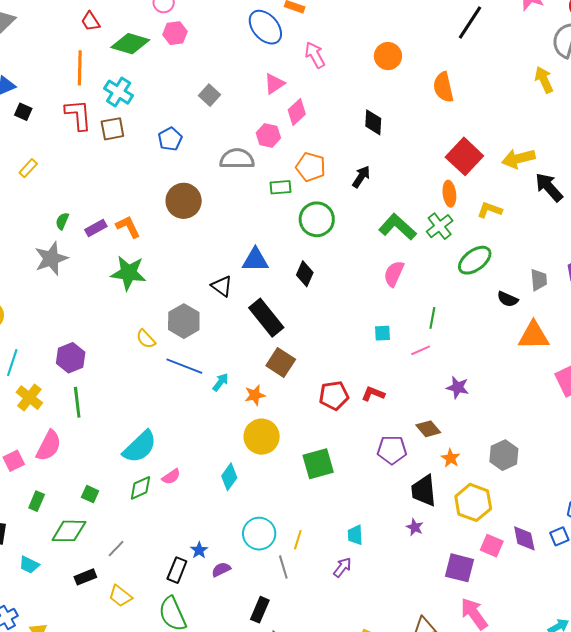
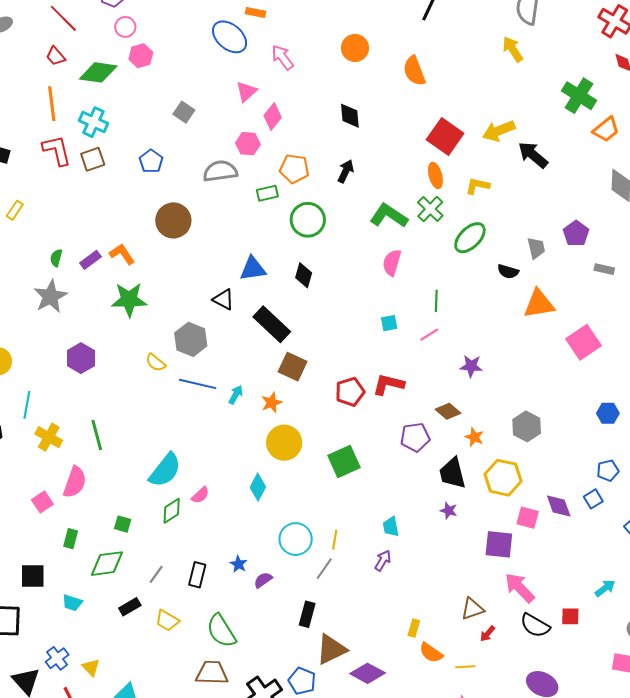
purple hexagon: (71, 358) -> (81, 358), moved
red L-shape: (373, 394) -> (388, 384), size x1.4
gray line: (283, 567) -> (324, 569), turned 60
black rectangle: (177, 570) -> (197, 575), moved

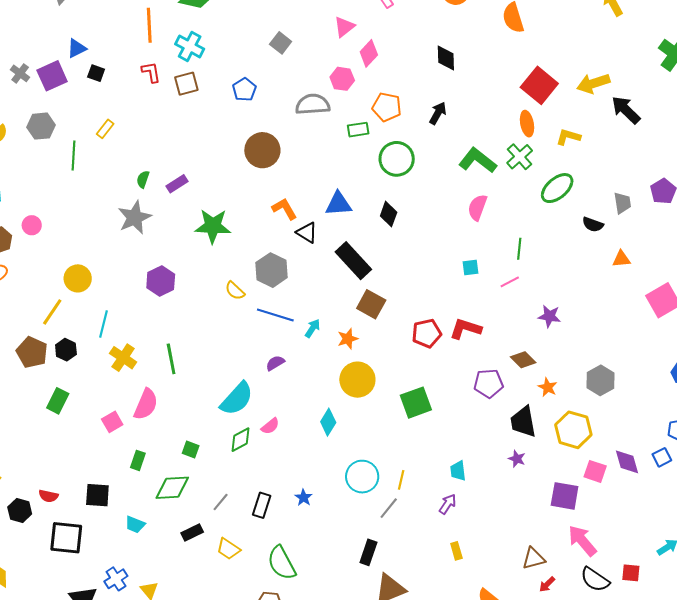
red L-shape: (57, 150) -> (151, 72), size x0.7
orange L-shape: (122, 254) -> (284, 209), moved
orange triangle: (539, 304) -> (621, 259), size x0.6
purple semicircle: (263, 580) -> (275, 363), moved
yellow rectangle: (414, 628) -> (456, 551), moved, turned -36

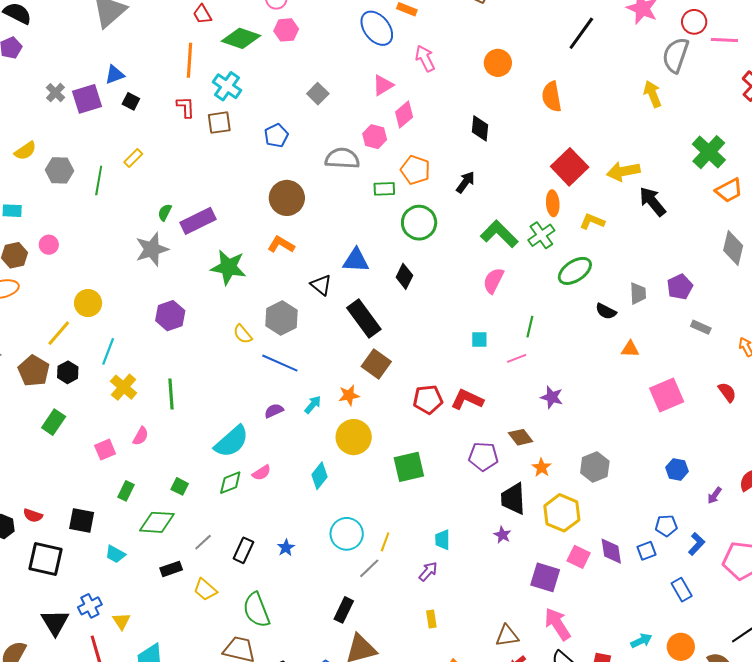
gray hexagon: (41, 126) -> (59, 170), moved
purple rectangle: (177, 184) -> (198, 221), size x1.6
orange L-shape: (284, 209) -> (281, 245), moved, turned -36
cyan arrow: (313, 328) -> (313, 405), moved
pink semicircle: (146, 404) -> (141, 436), size x0.6

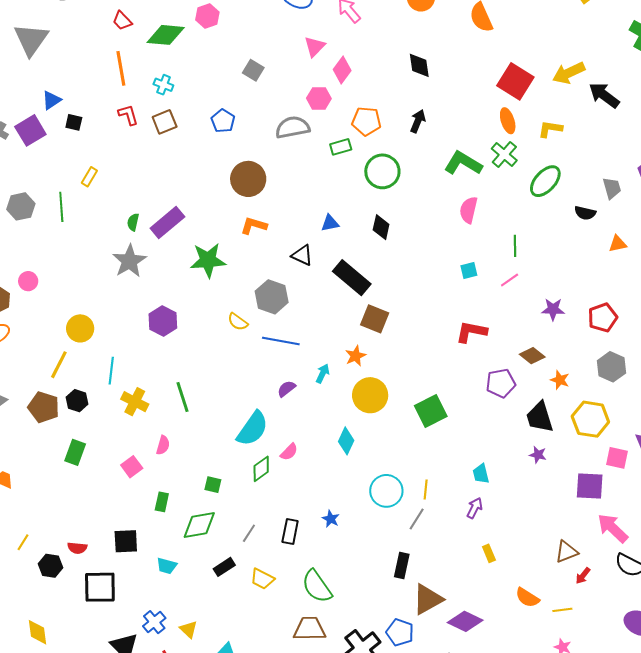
cyan cross: (227, 86) -> (163, 85), size x0.7
blue triangle: (356, 260) -> (330, 223), size x0.7
red pentagon: (428, 399) -> (603, 318), moved

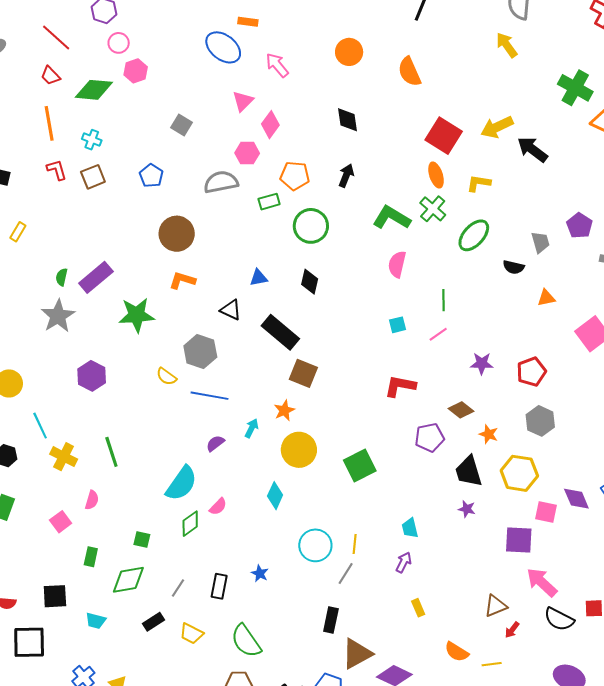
cyan line: (111, 371) -> (40, 426), turned -32

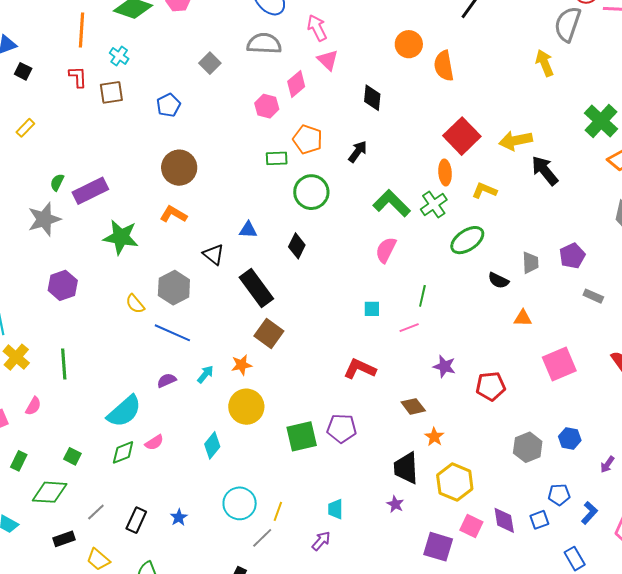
orange circle: (349, 52) -> (409, 44), moved
pink triangle: (243, 101) -> (328, 60), moved, turned -45
gray semicircle: (221, 182) -> (264, 44), moved
gray hexagon: (540, 421) -> (528, 447), moved
purple pentagon: (429, 437) -> (342, 428), moved

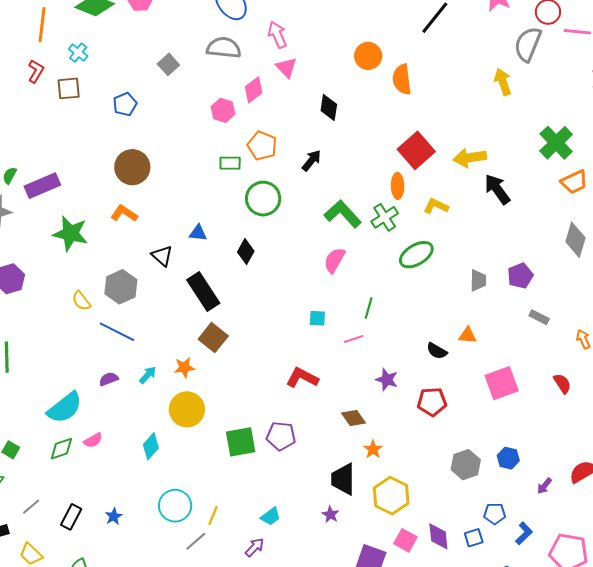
red L-shape: (78, 77) -> (36, 71), turned 30
black semicircle: (498, 280) -> (437, 351), moved
cyan trapezoid: (335, 509) -> (271, 516), turned -130

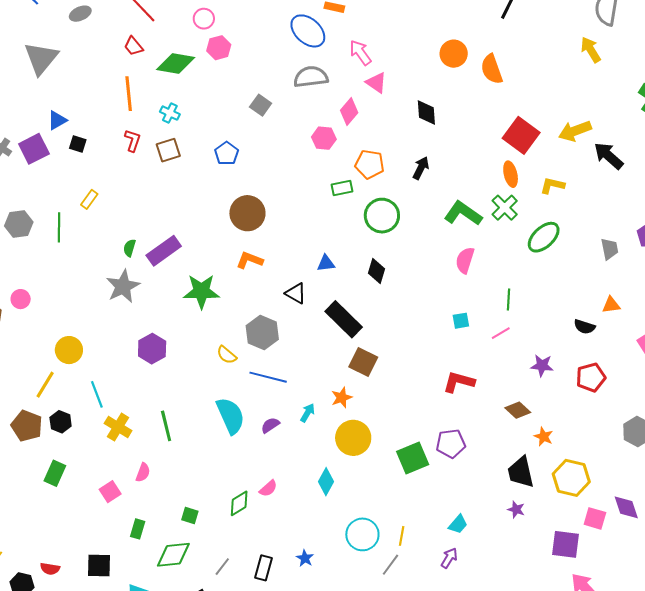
cyan semicircle: (65, 408) -> (231, 416), moved, turned -63

